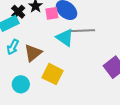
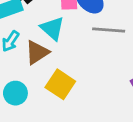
cyan triangle: (65, 38) -> (52, 28), moved

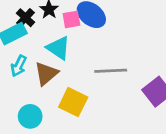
gray line: (109, 30) -> (111, 71), moved

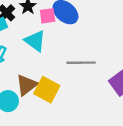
brown triangle: (46, 74) -> (27, 85), moved

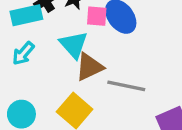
brown triangle: (27, 85) -> (89, 67), moved

